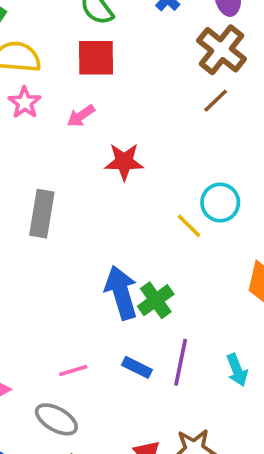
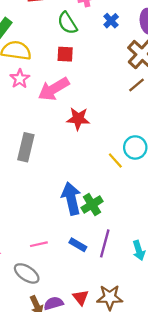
red square: (96, 58) -> (65, 54), size x0.7
pink arrow: (81, 116) -> (54, 89), size x1.8

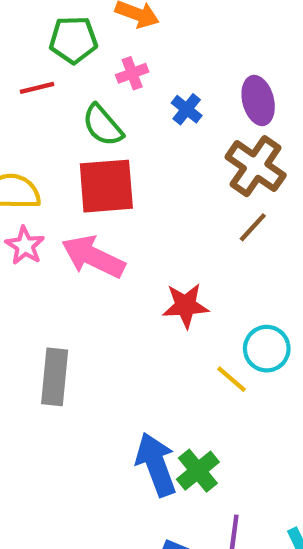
red square: (65, 54) -> (106, 186), size x1.8
pink arrow: (54, 89) -> (93, 257), turned 64
red star: (78, 119) -> (186, 306), moved

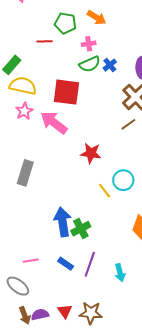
green semicircle: (103, 125) -> (90, 64), moved, turned -85

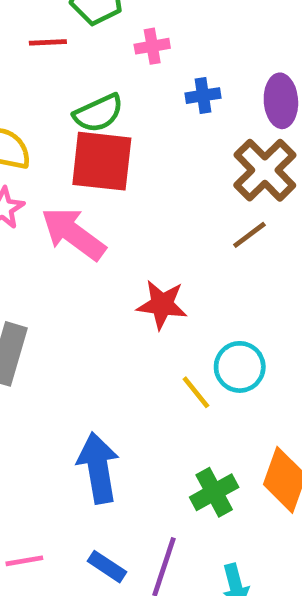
green semicircle: (90, 64) -> (98, 113), moved
blue cross: (110, 65) -> (203, 96), turned 32
green cross: (81, 229) -> (214, 492), moved

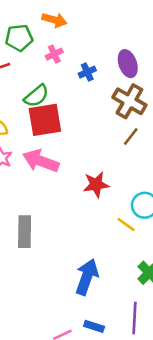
blue arrow: (98, 468) -> (87, 277), turned 45
blue rectangle: (107, 567) -> (94, 326), moved

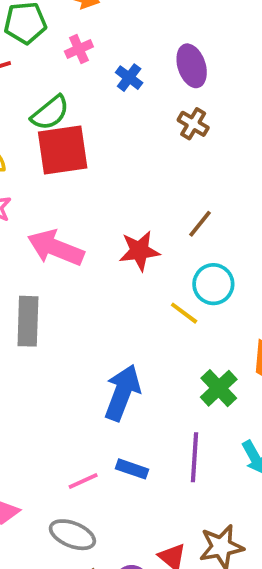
blue cross: (87, 72) -> (129, 78), turned -30
brown cross: (129, 101) -> (193, 124), size x0.6
brown line: (131, 136) -> (200, 224), moved
pink arrow: (41, 161) -> (56, 248), moved

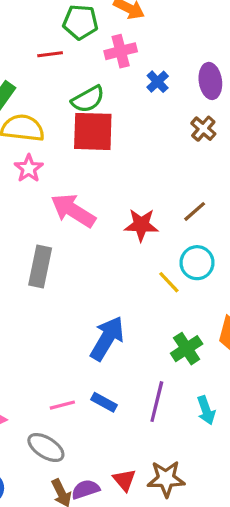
pink cross: (79, 49) -> (121, 51), size x1.4

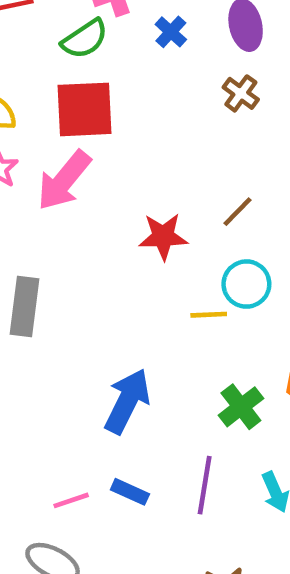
green semicircle: (88, 99) -> (85, 39), moved
pink arrow: (73, 210) -> (64, 180), moved, turned -78
yellow line: (169, 282) -> (209, 315), turned -45

